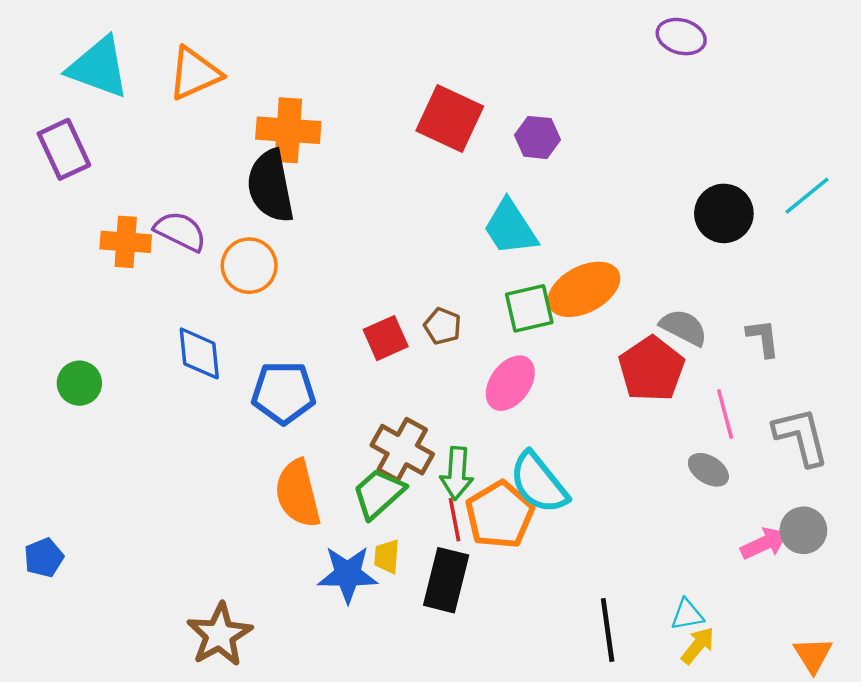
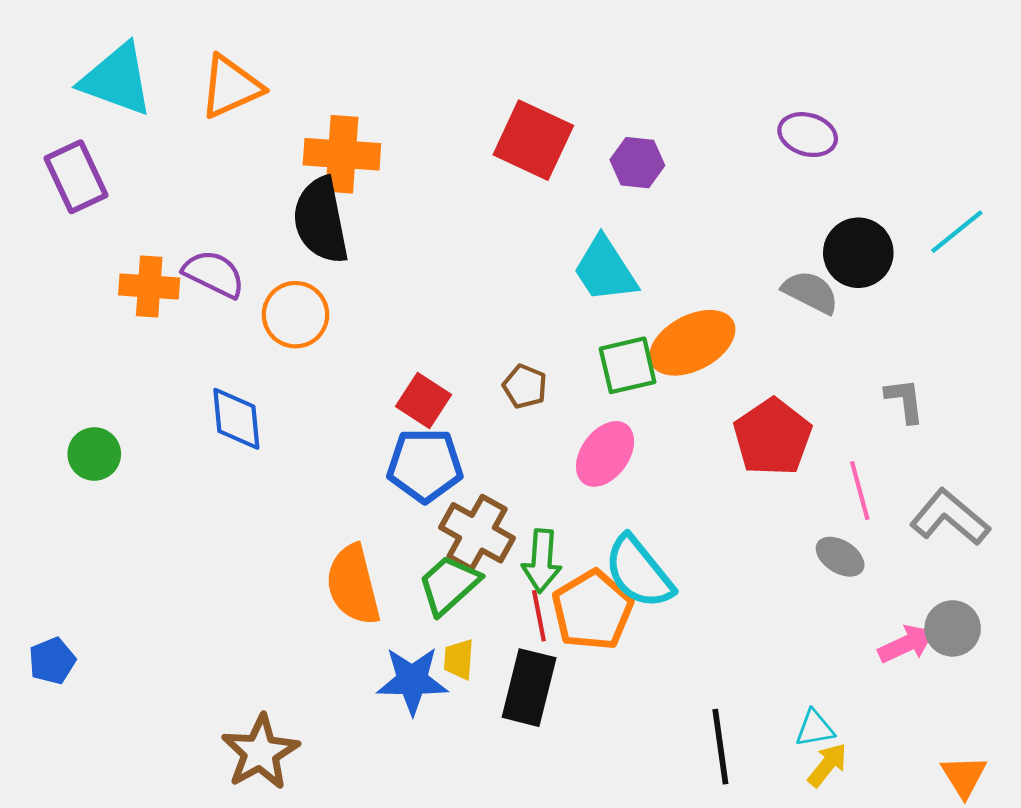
purple ellipse: (681, 37) -> (808, 135), moved
gray semicircle: (684, 327) -> (810, 292), moved
red square: (386, 338) -> (424, 400), moved, turned -33
blue pentagon: (284, 393) -> (425, 465), moved
gray L-shape: (801, 437) -> (950, 517), turned -36

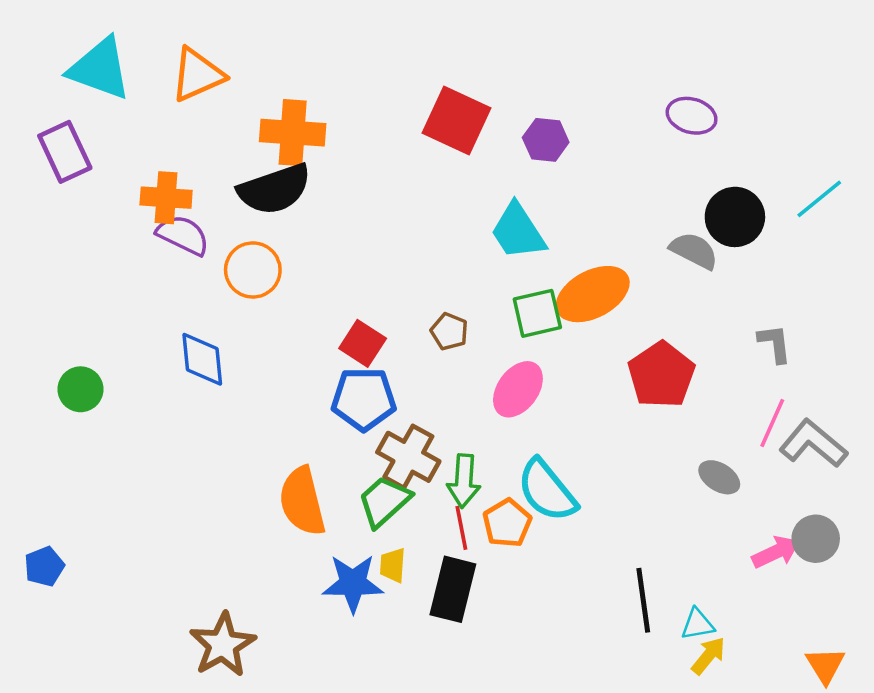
black semicircle: (321, 220) -> (275, 189), turned -98
orange cross: (149, 287) -> (166, 198), moved
pink line: (860, 491) -> (772, 423), moved, turned 39
orange pentagon: (592, 610) -> (507, 523), size x0.7
black line: (720, 747) -> (643, 600), moved

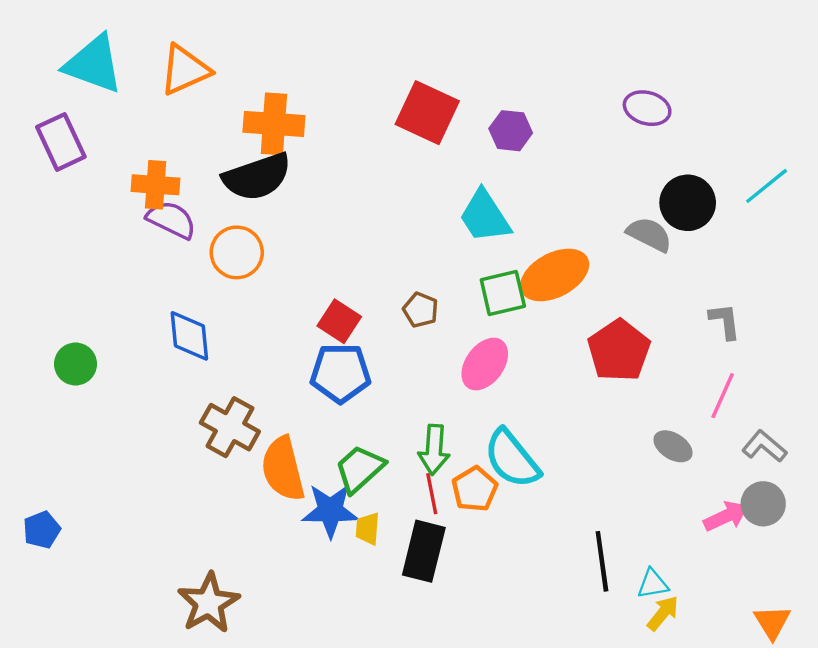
gray L-shape: (813, 444) -> (764, 446), moved, size x0.7
brown cross: (408, 457) -> (230, 427), moved
blue star: (353, 583) -> (330, 511), moved

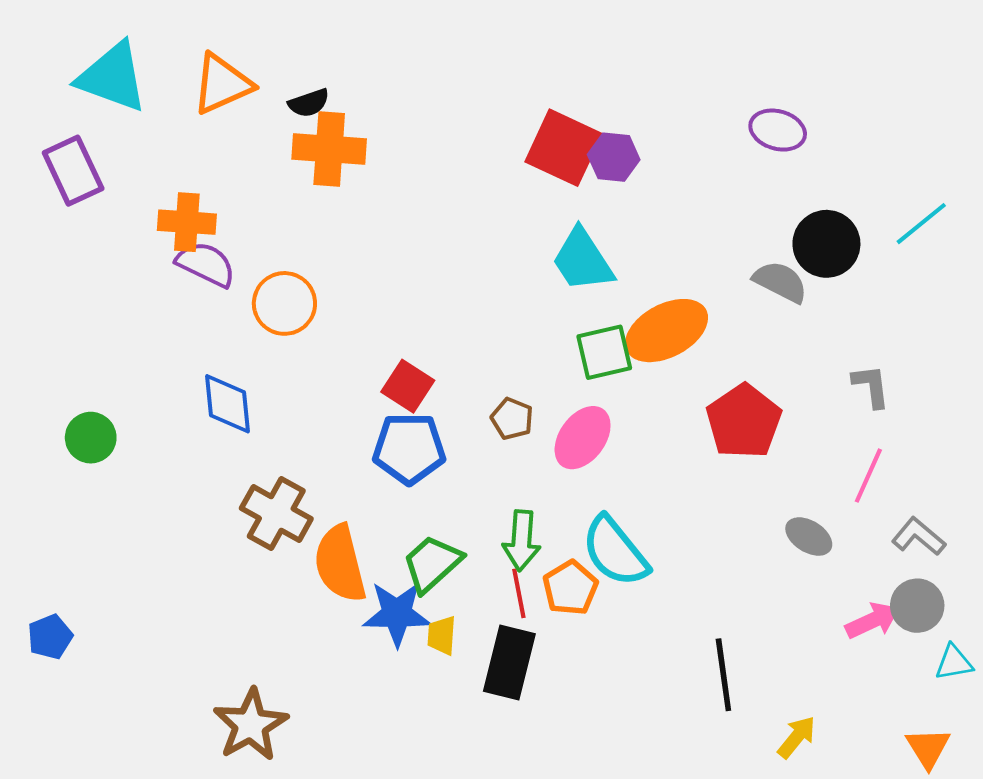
red square: (427, 113) -> (564, 148), moved
black semicircle: (257, 177) -> (309, 103), moved, size x0.5
brown pentagon: (420, 310) -> (512, 419), moved
cyan triangle: (653, 584) -> (954, 663), moved

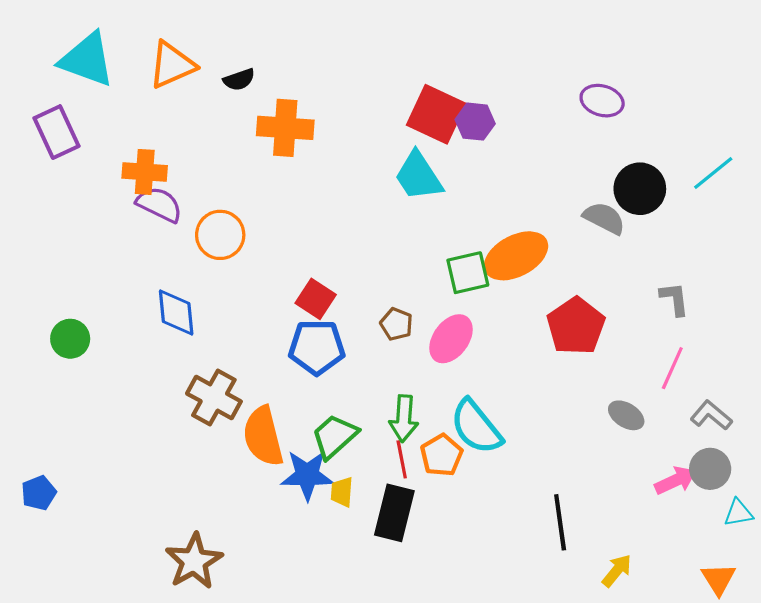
orange cross: (329, 149) -> (285, 128), moved
cyan trapezoid: (583, 260) -> (418, 176), moved

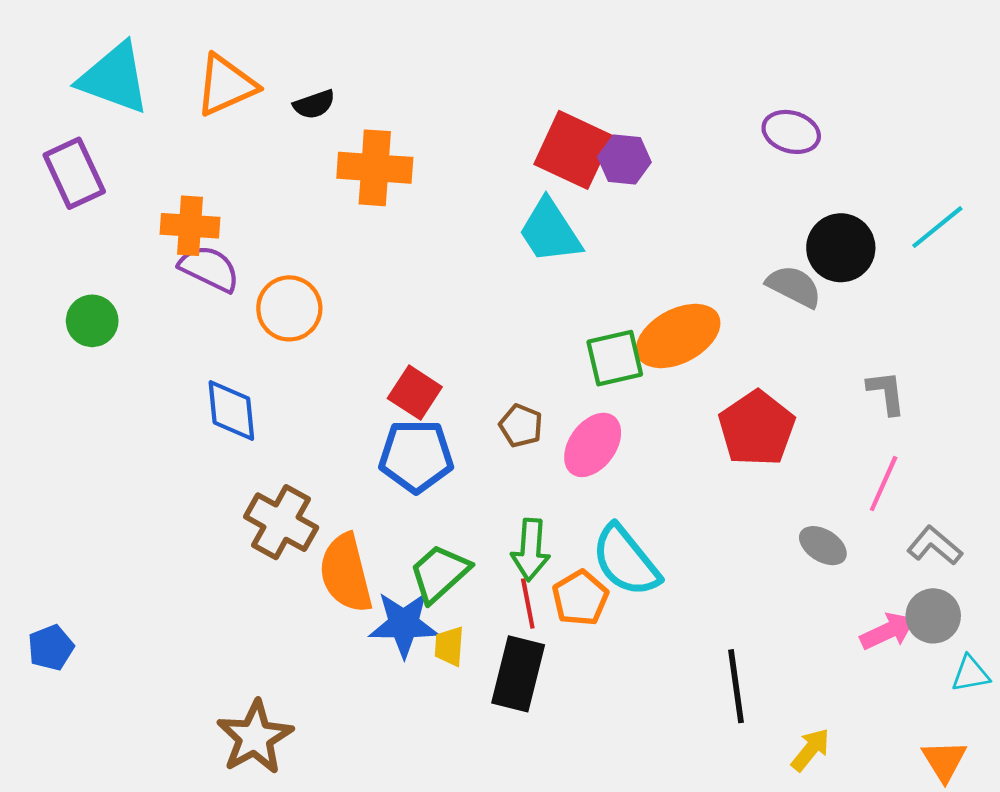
green circle: (70, 339) -> (92, 321), moved

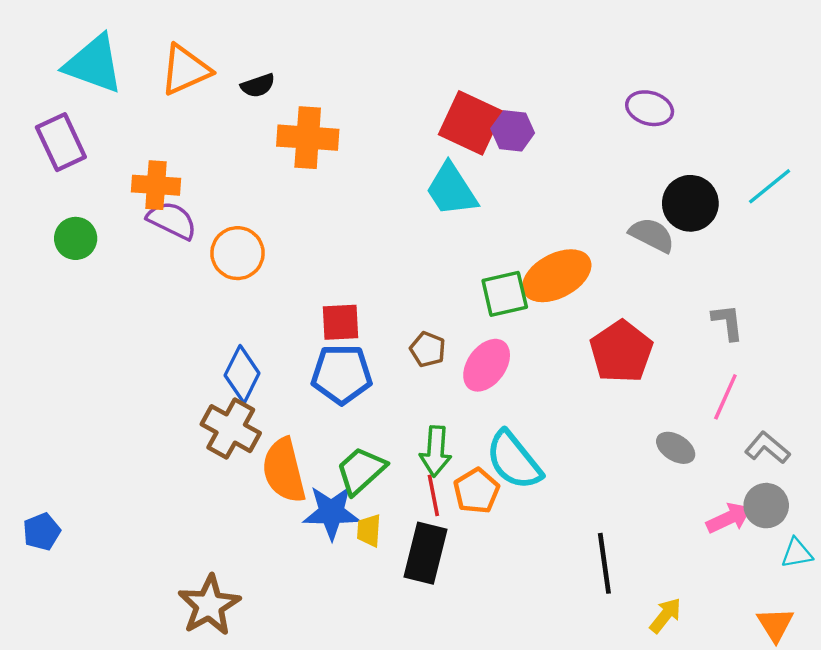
green circle: (92, 321) -> (76, 238), moved
red square: (415, 393) -> (341, 322), turned -36
blue diamond: (231, 410) -> (242, 374), moved, turned 32

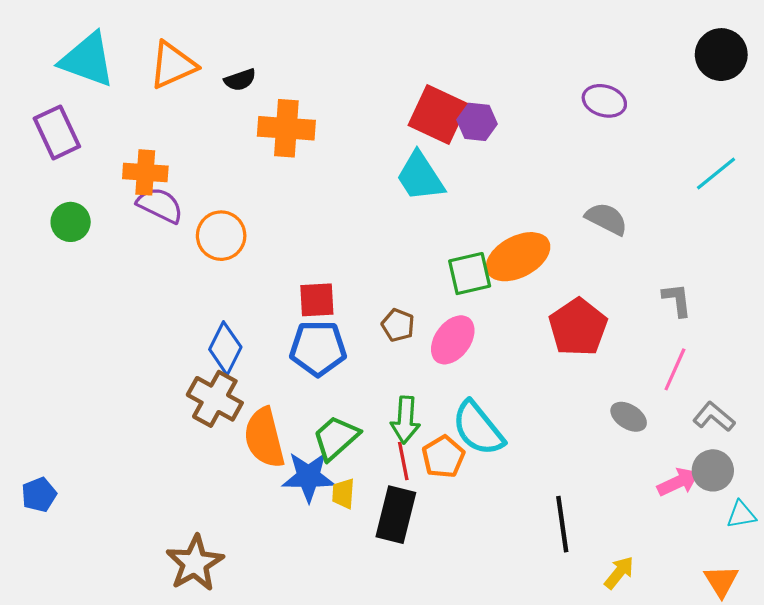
black circle: (690, 203) -> (721, 55), moved

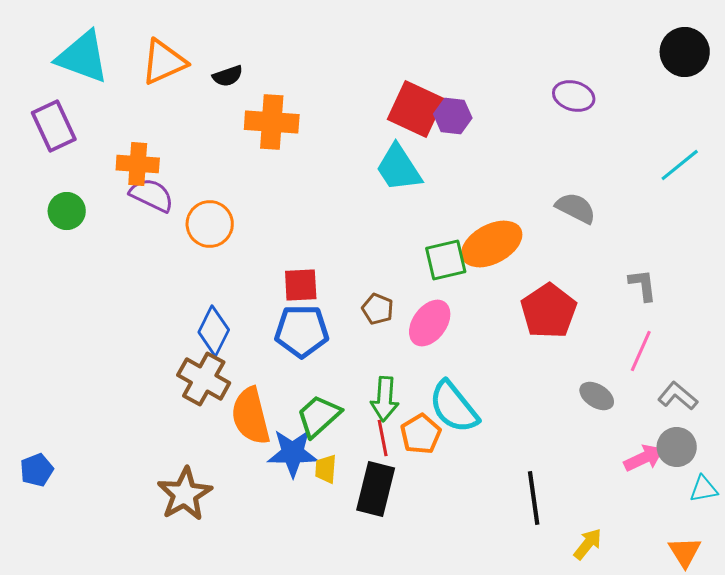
brown star: (195, 563) -> (185, 494), moved

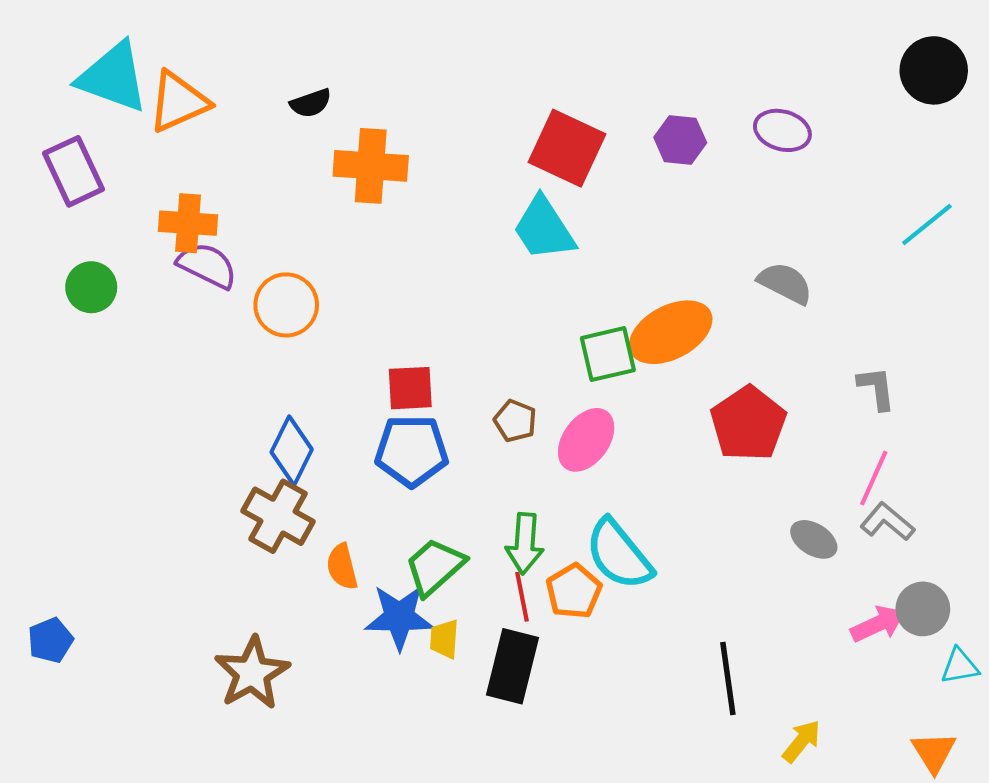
orange triangle: (164, 62) -> (178, 102), moved
purple hexagon: (453, 116) -> (680, 140), moved
gray L-shape: (678, 396) -> (887, 522), moved
orange semicircle: (251, 416) -> (342, 567), size x0.6

